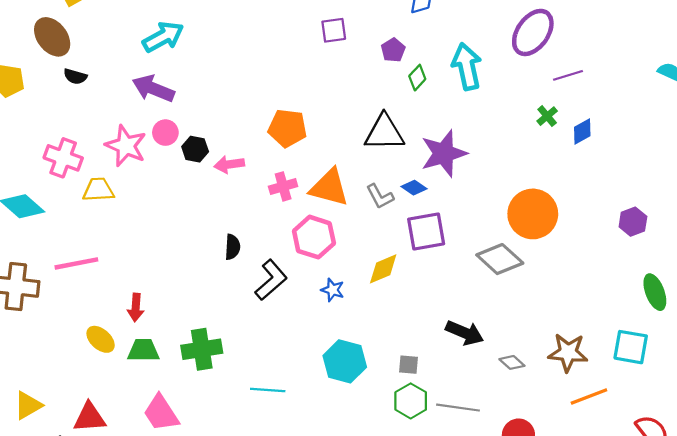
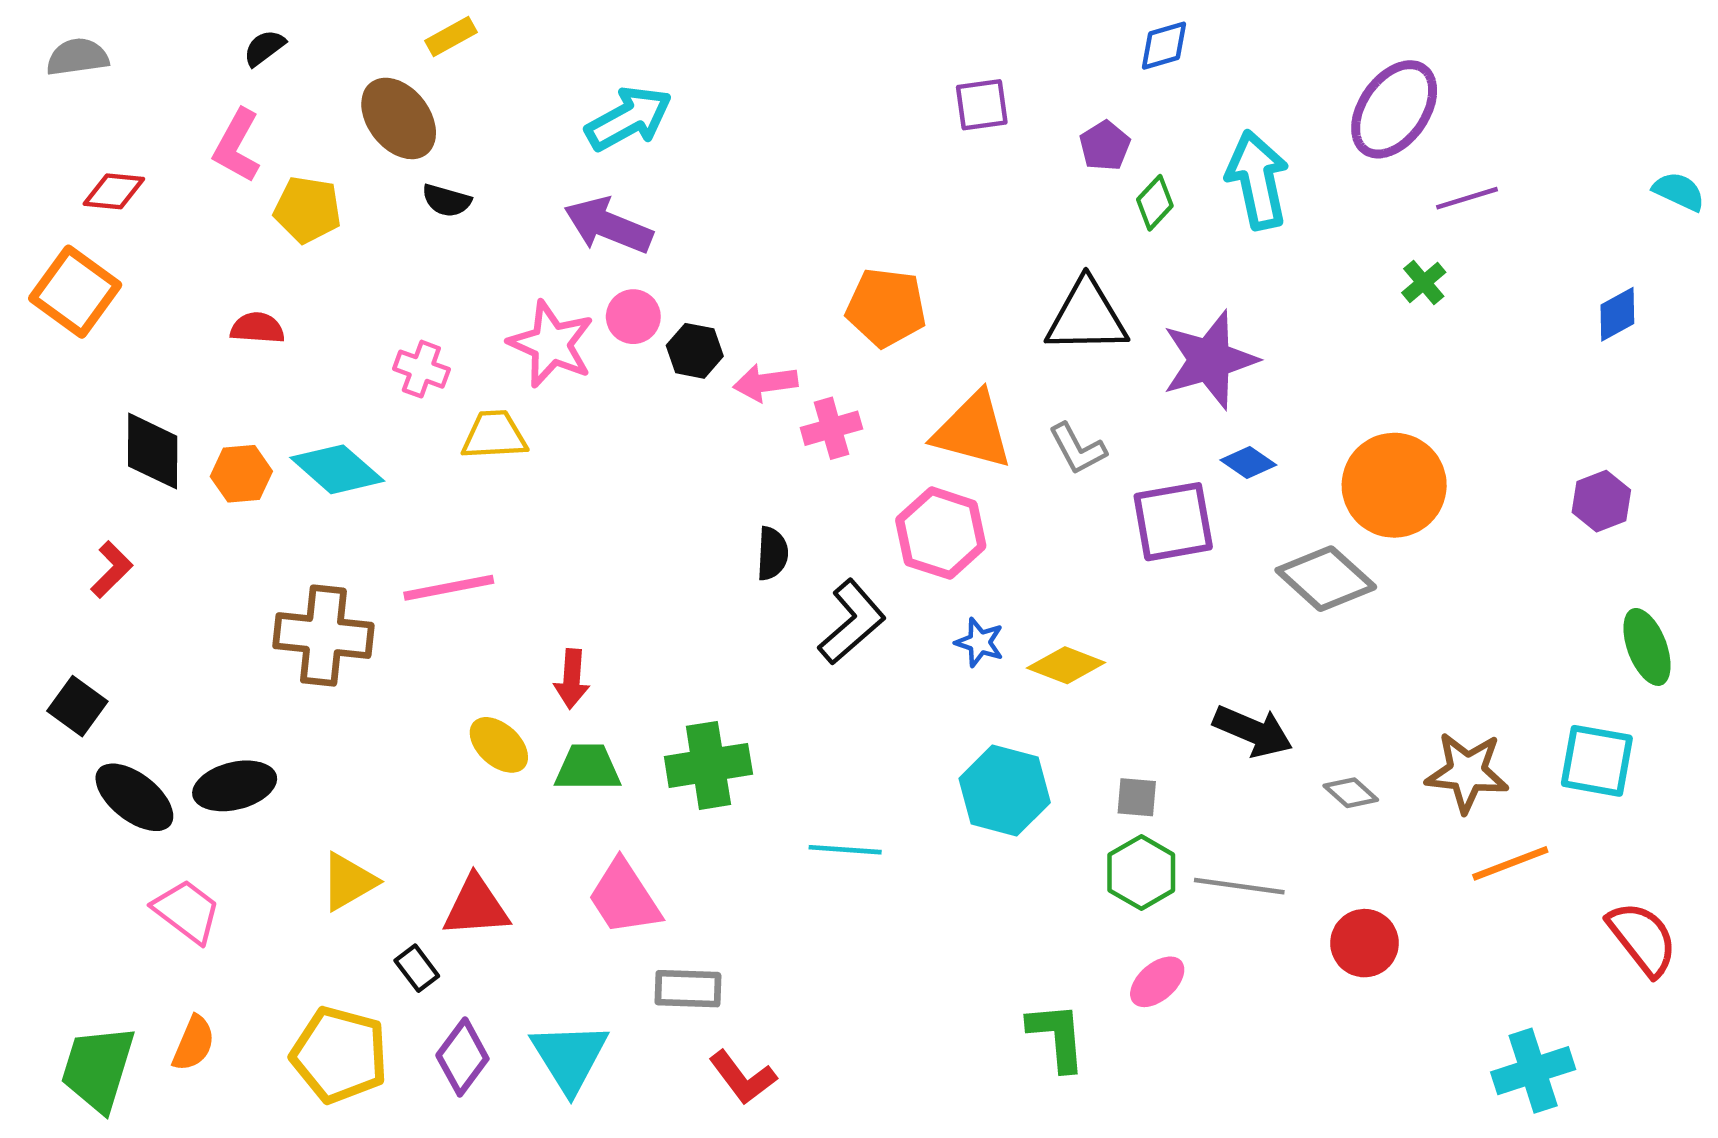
blue diamond: (582, 131) -> (1617, 314), moved
pink cross: (63, 158) -> (421, 369), size x0.7
pink cross: (283, 186) -> (831, 428), moved
blue diamond: (414, 188) -> (1248, 462), moved
yellow diamond: (383, 269) -> (1066, 665), moved, turned 44

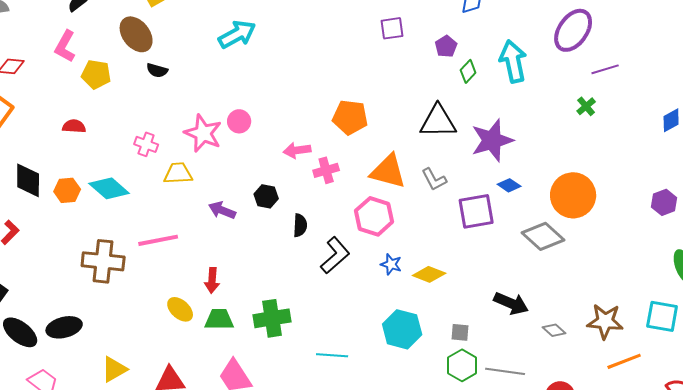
purple arrow: (608, 226) -> (222, 210), moved, size x0.7
black hexagon: (695, 351) -> (266, 196), moved

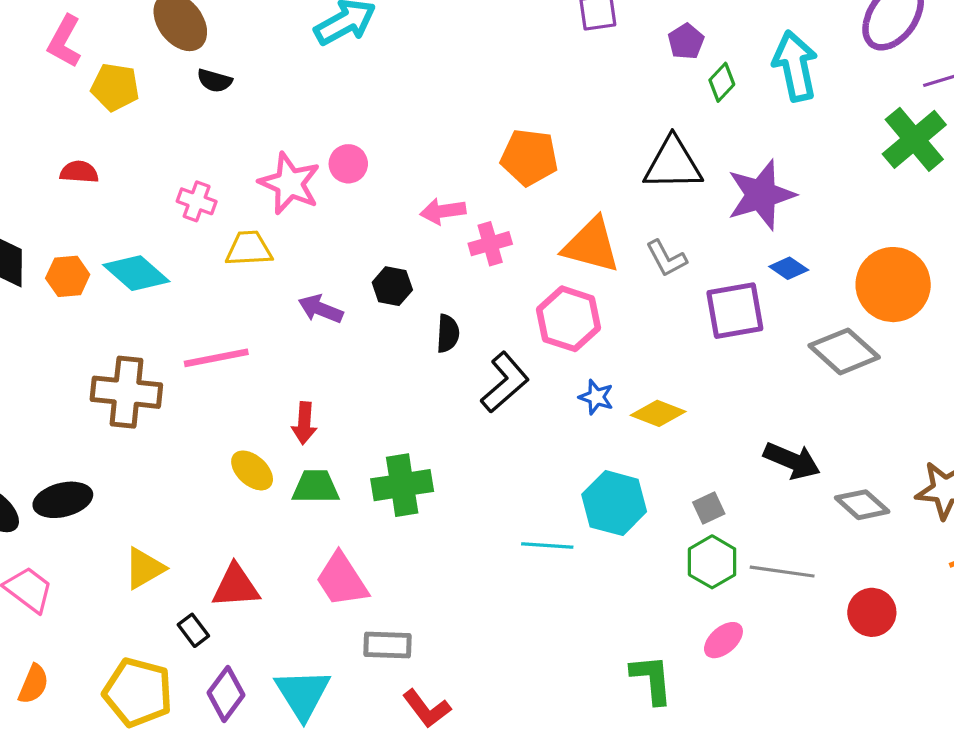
green cross: (586, 106) -> (914, 139), size x2.0
gray diamond: (554, 330) -> (862, 505), size x1.4
gray square: (460, 332) -> (709, 508), turned -30
cyan line: (332, 355) -> (547, 545), moved

